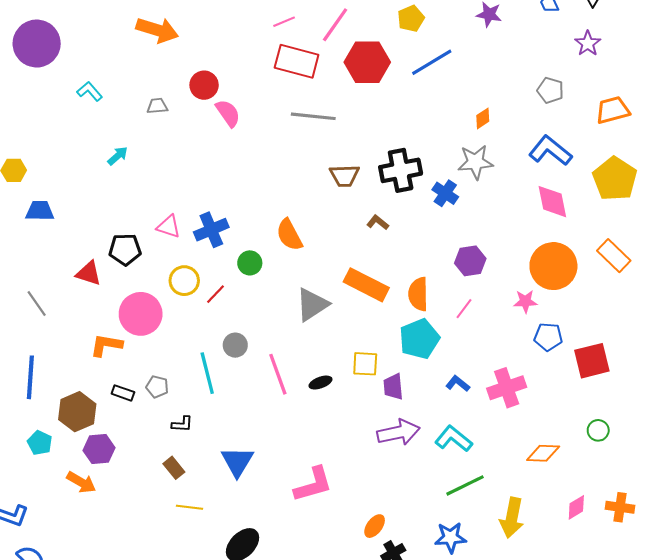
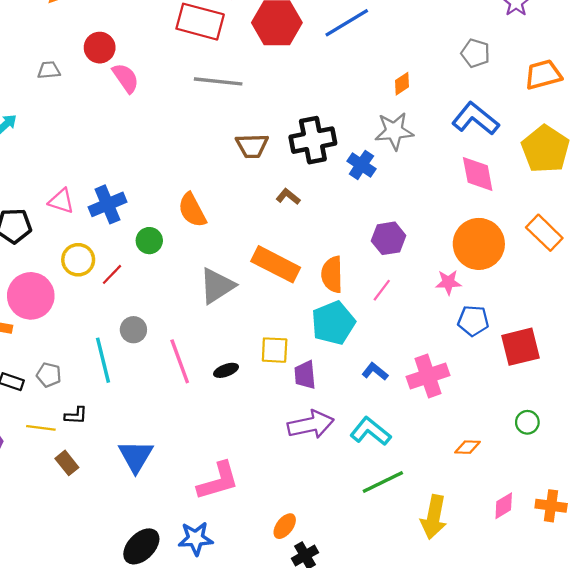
orange diamond: (543, 453) -> (468, 447), size x0.7
yellow line: (189, 507) -> (41, 428), moved
blue star: (450, 537) -> (196, 539), moved

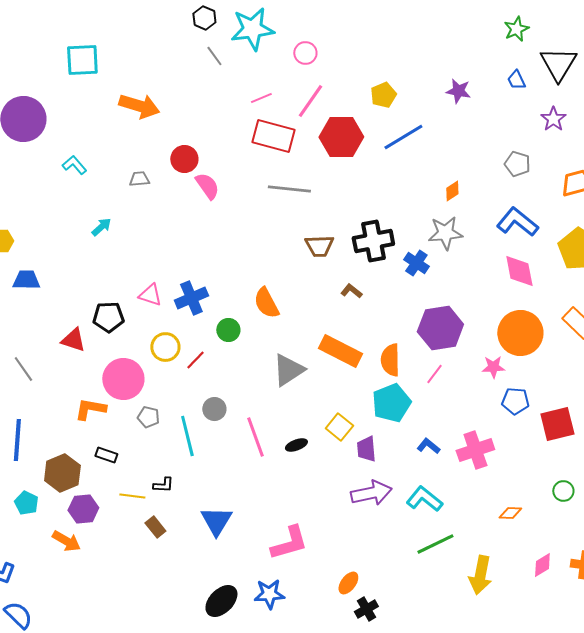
purple hexagon: (389, 238) -> (440, 328), size x1.5
yellow square: (275, 350) -> (339, 427), turned 36
gray pentagon: (49, 375) -> (148, 417), moved

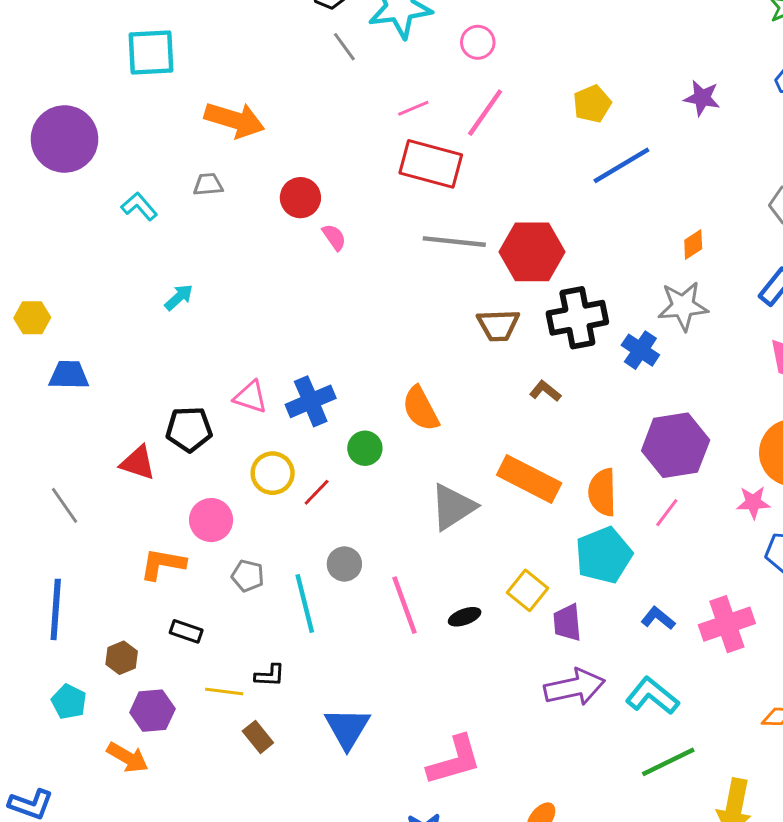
red hexagon: (341, 137) -> (532, 252), moved
gray trapezoid: (139, 179) -> (208, 184), moved
pink semicircle: (207, 186) -> (334, 237), size x0.7
pink circle: (123, 379) -> (211, 520), size x0.7
brown hexagon: (62, 473) -> (122, 658), size x0.6

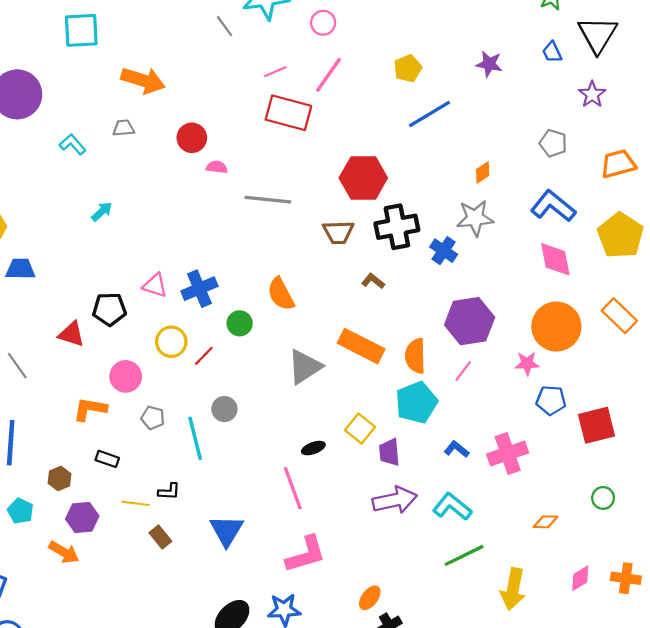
pink semicircle: (334, 237) -> (217, 167), turned -48
gray line: (454, 242) -> (268, 200), moved
pink line: (404, 605) -> (293, 488), moved

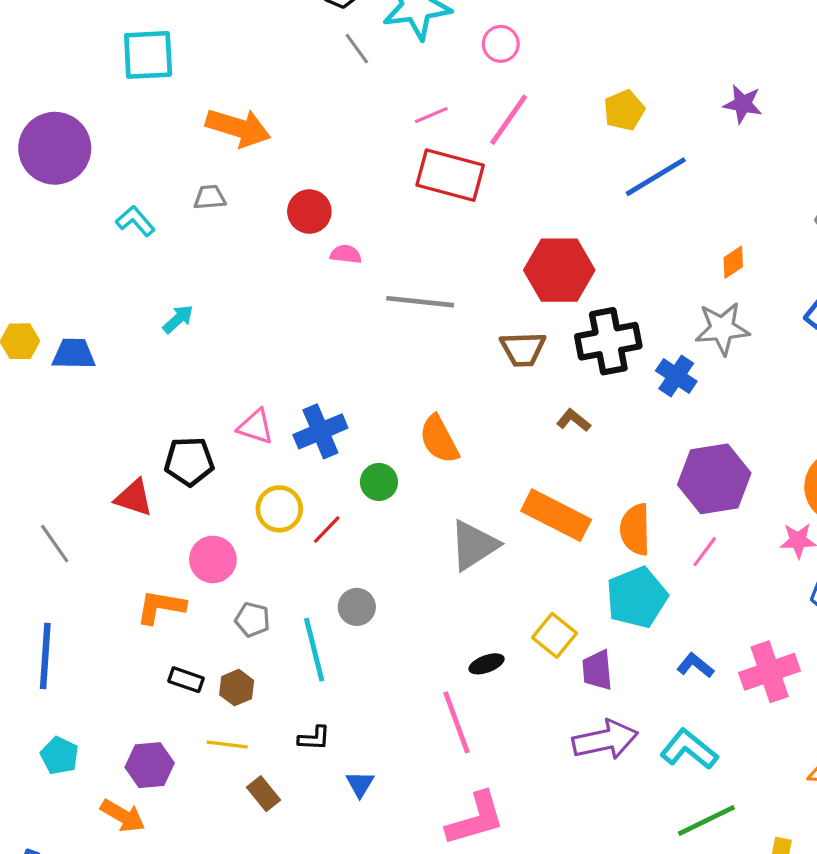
blue trapezoid: (20, 269) -> (74, 354), moved
brown hexagon: (60, 478) -> (237, 688), moved
black L-shape: (169, 491) -> (314, 738), moved
blue triangle: (227, 531) -> (360, 784), size x0.6

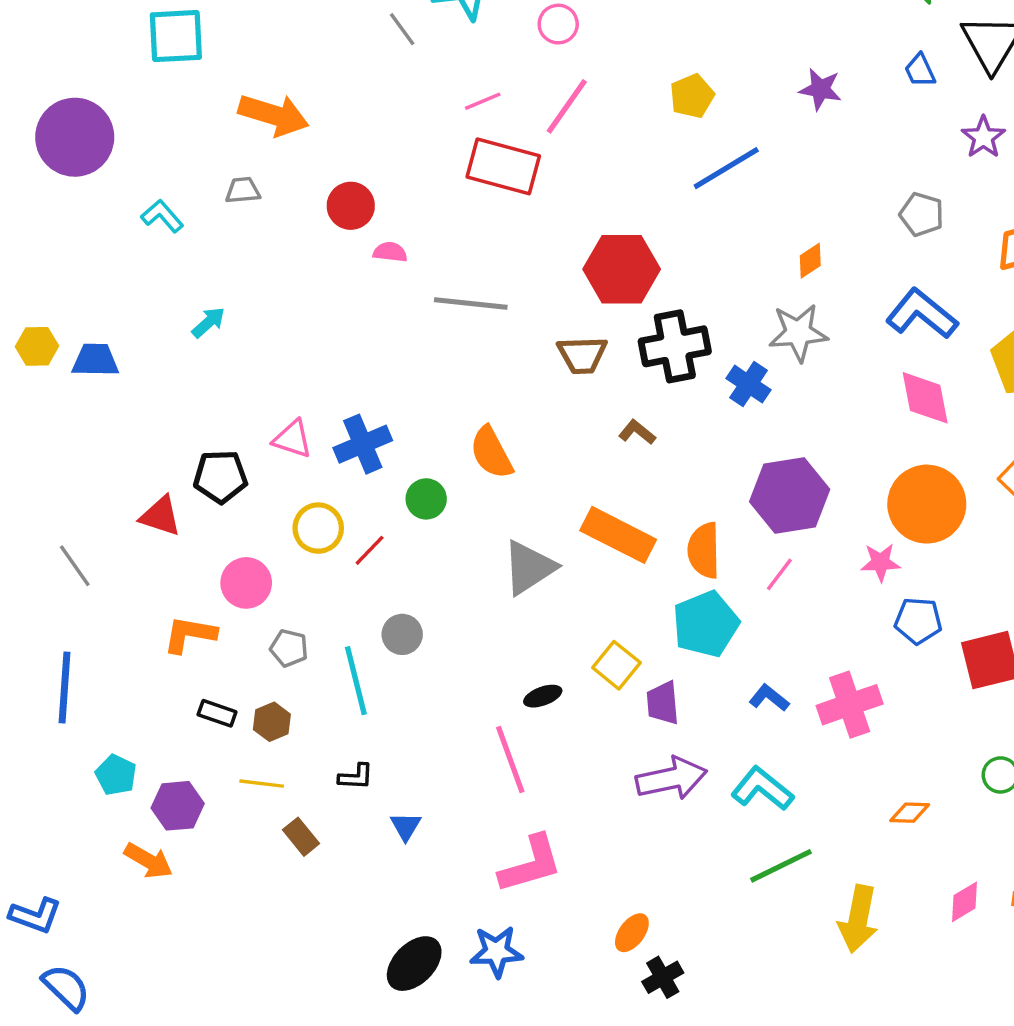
cyan pentagon: (59, 756) -> (116, 775), moved

